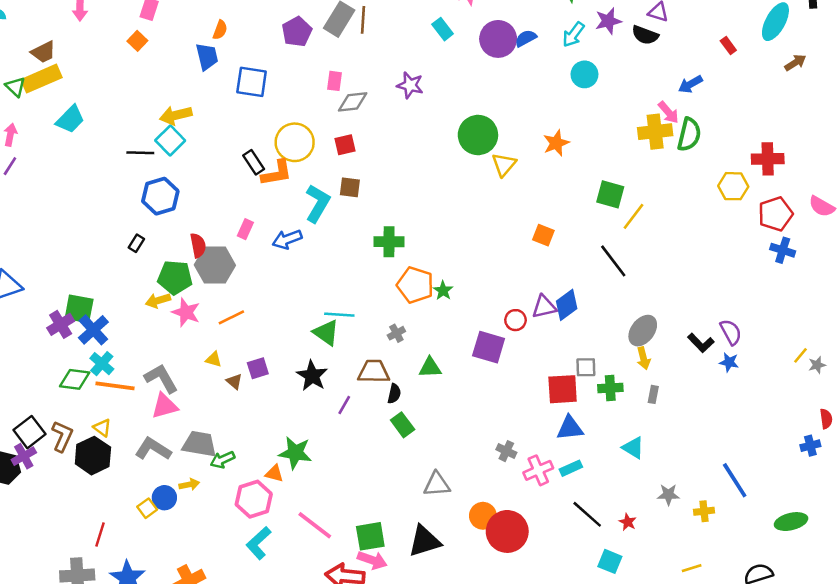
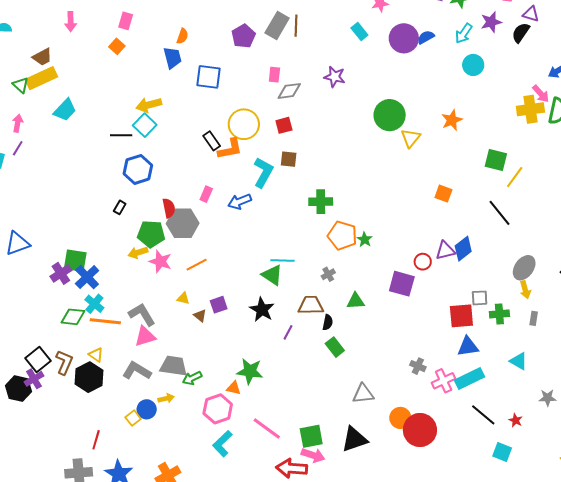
black semicircle: (645, 35) -> (521, 33), turned 105
cyan rectangle: (571, 468) -> (470, 379), size x1.6

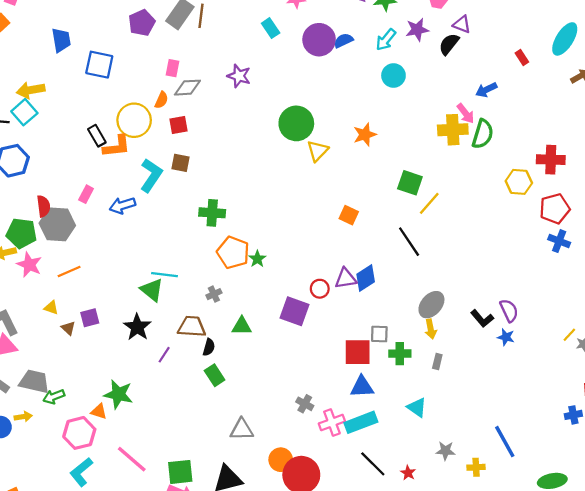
orange semicircle: (182, 36) -> (161, 100), moved

